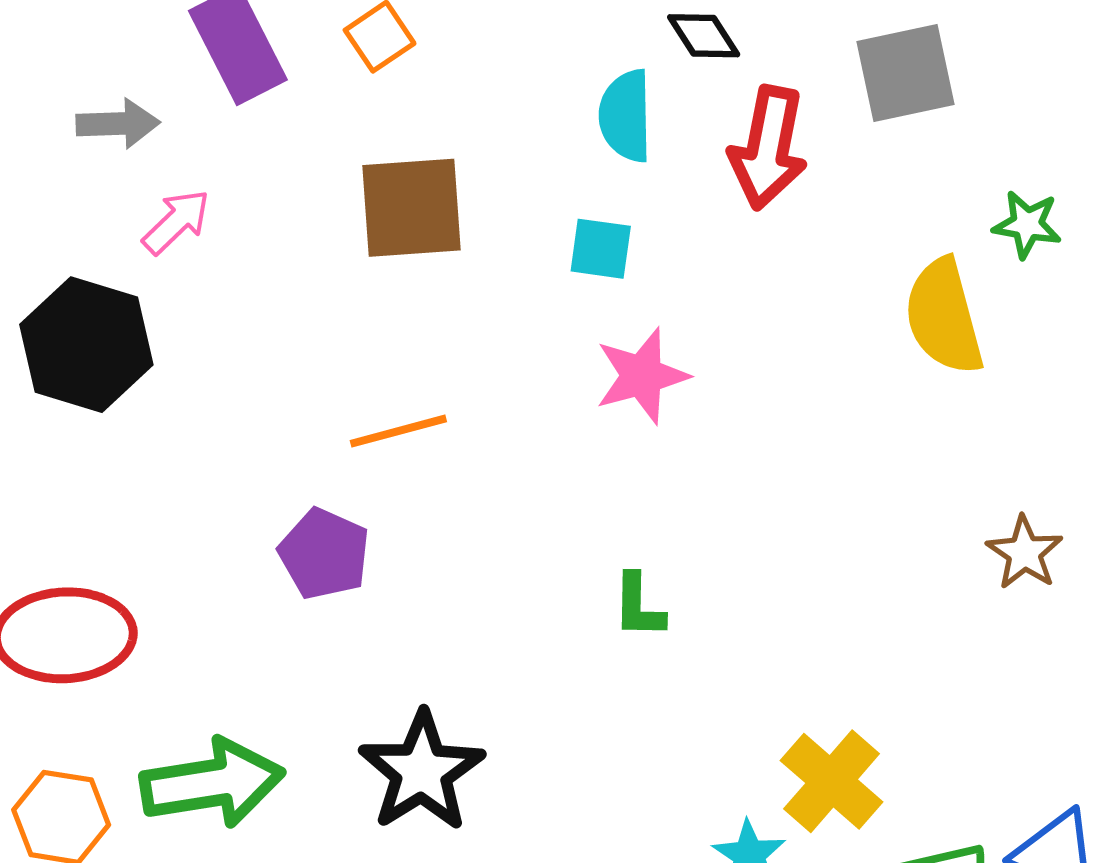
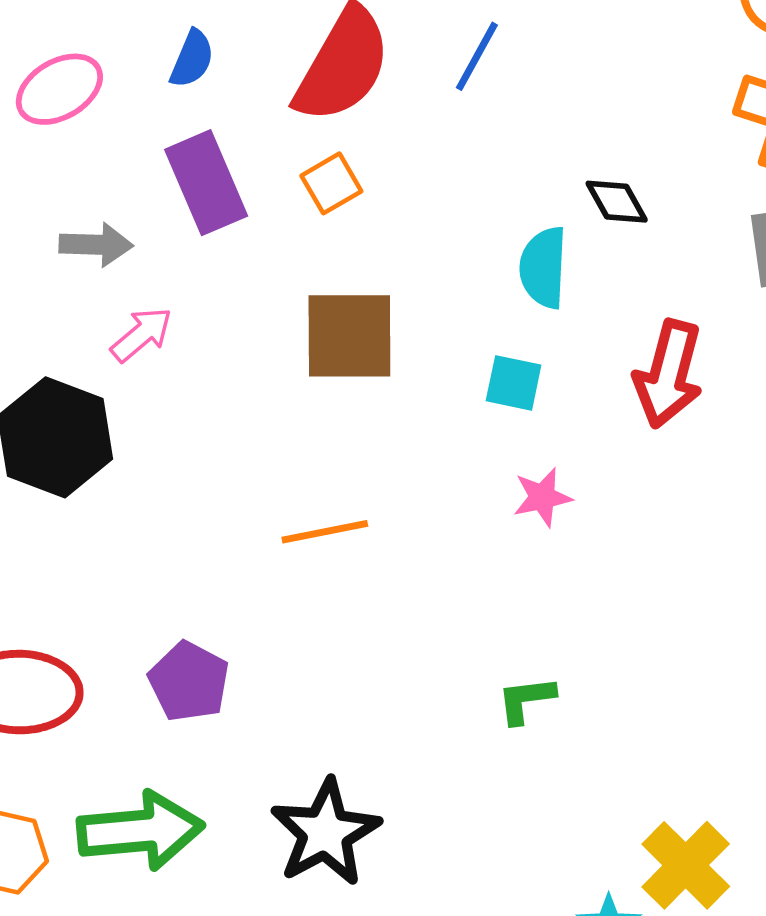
red arrow: (768, 148) -> (668, 374), moved
pink star: (642, 376) -> (542, 497), size x0.7
purple pentagon: (324, 554) -> (189, 682), moved
green L-shape: (638, 606) -> (526, 700), turned 78

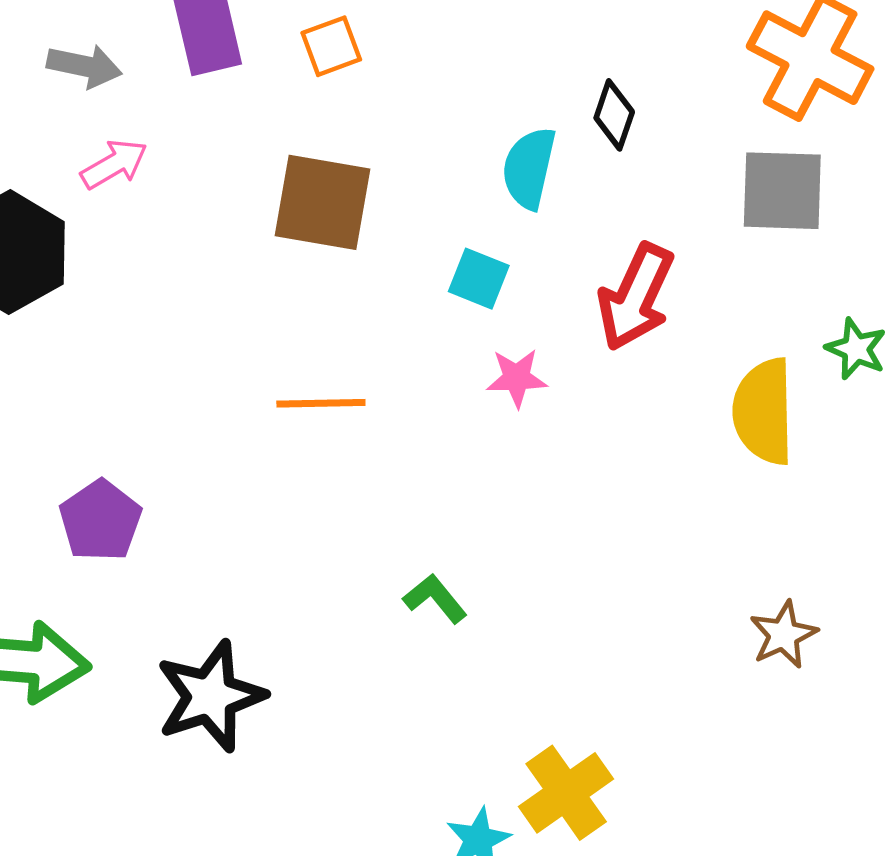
black diamond: (617, 202) -> (614, 115), turned 38
pink star: (542, 497) -> (517, 378), moved
orange line: (325, 532) -> (321, 403), moved
green L-shape: (526, 700) -> (435, 599), turned 48

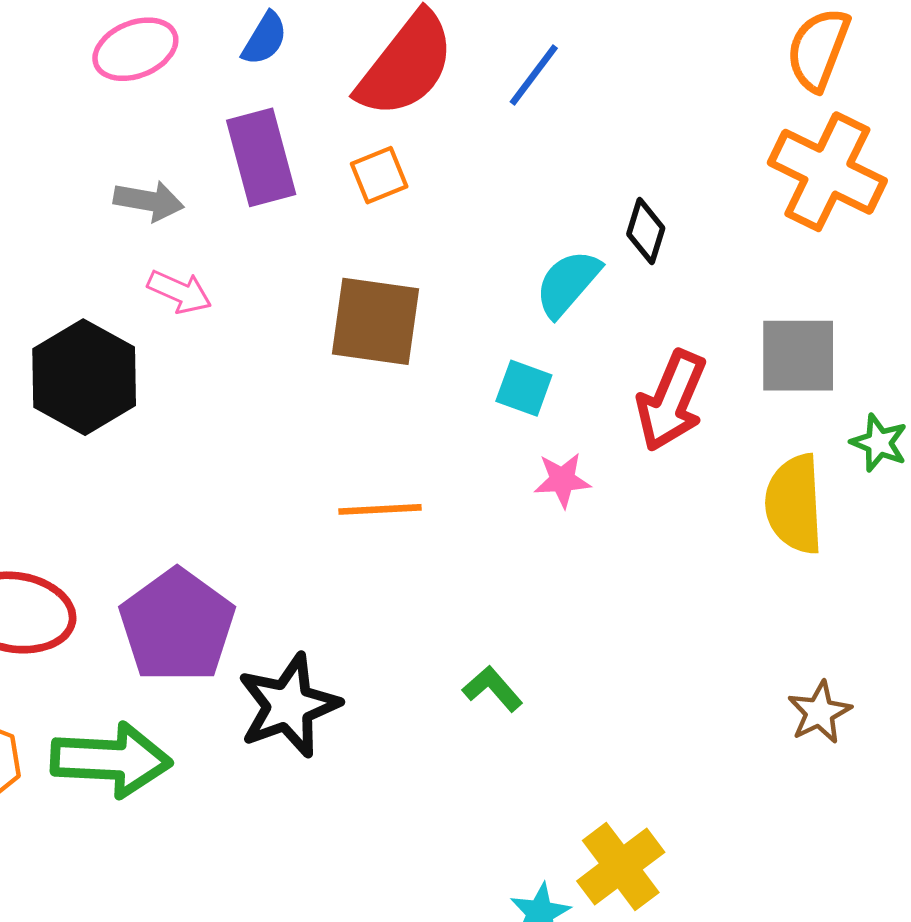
pink arrow: (114, 164) -> (180, 292), turned 56
cyan semicircle: (529, 168) -> (568, 283), turned 30
gray square: (782, 191) -> (798, 356), moved
purple pentagon: (100, 521) -> (177, 626), size x1.5
black star: (210, 696) -> (289, 706), moved

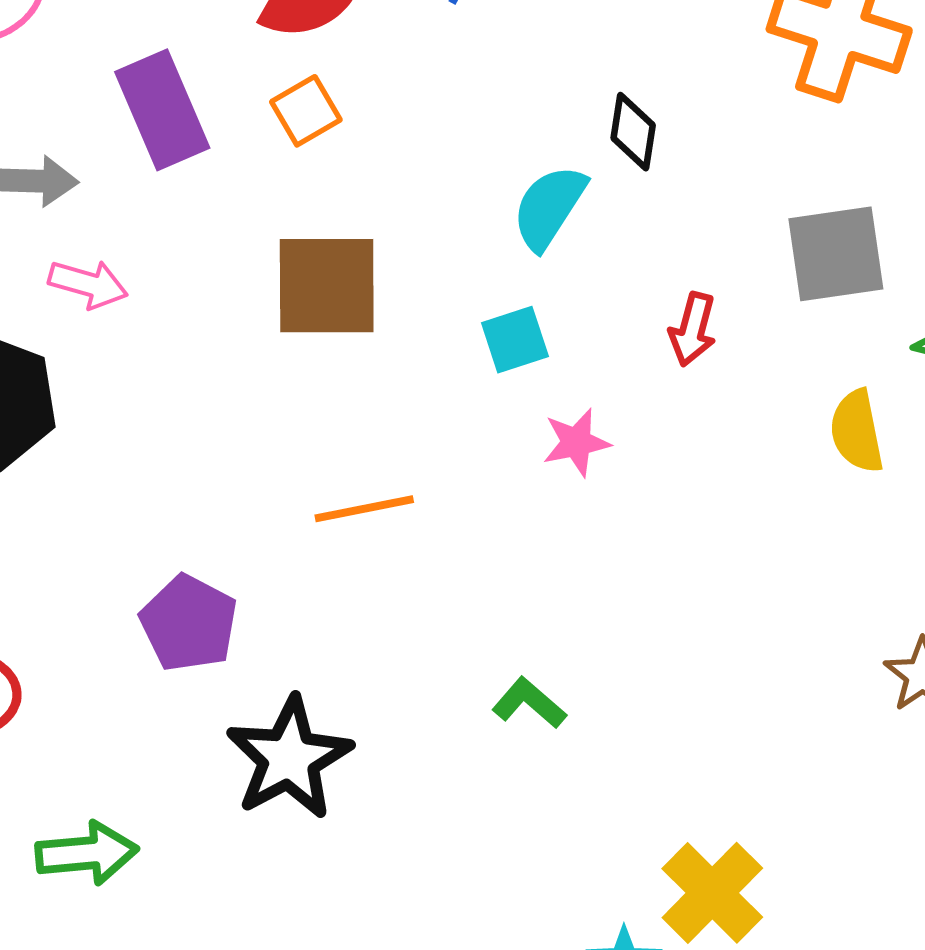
cyan square: (524, 388) -> (515, 340), turned -30
red arrow: (671, 401) -> (693, 329), size x0.6
yellow semicircle: (794, 504) -> (857, 431), size x0.7
purple pentagon: (177, 626) -> (189, 623), moved, size x0.7
green arrow: (111, 760) -> (87, 853), size x0.7

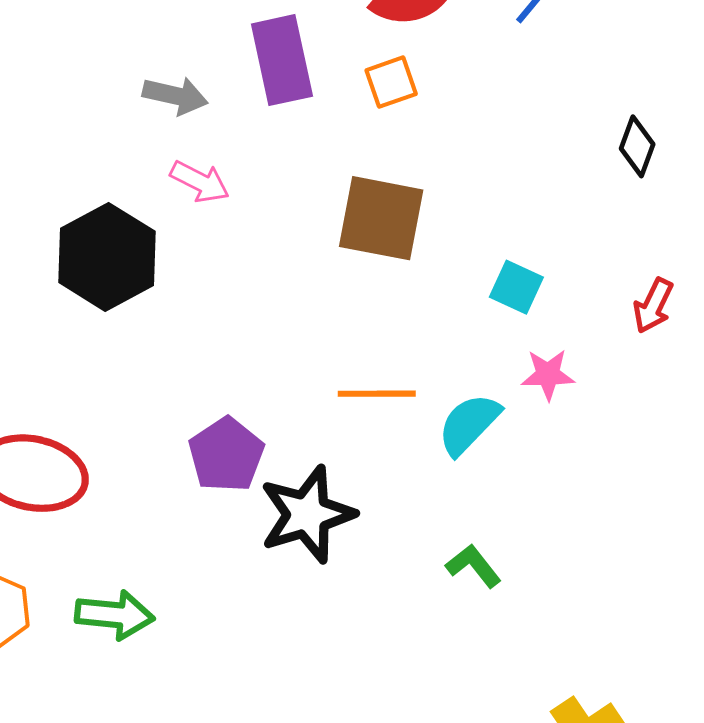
cyan semicircle: (549, 207) -> (469, 424), moved
cyan square: (515, 340) -> (516, 287), turned 32
black star: (289, 758) -> (307, 514), moved

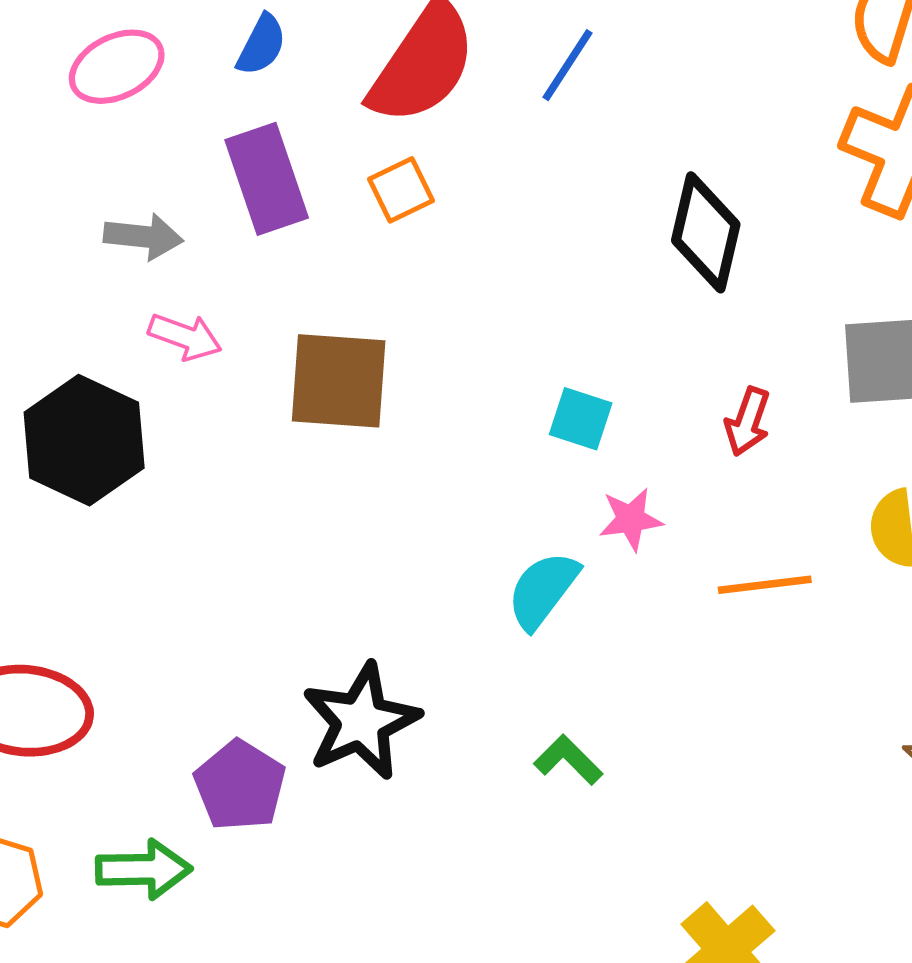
black diamond: (637, 146) -> (706, 232), size x1.6
brown square: (381, 218) -> (339, 381), moved
orange line: (377, 394) -> (765, 585), moved
purple pentagon: (226, 455) -> (240, 785), moved

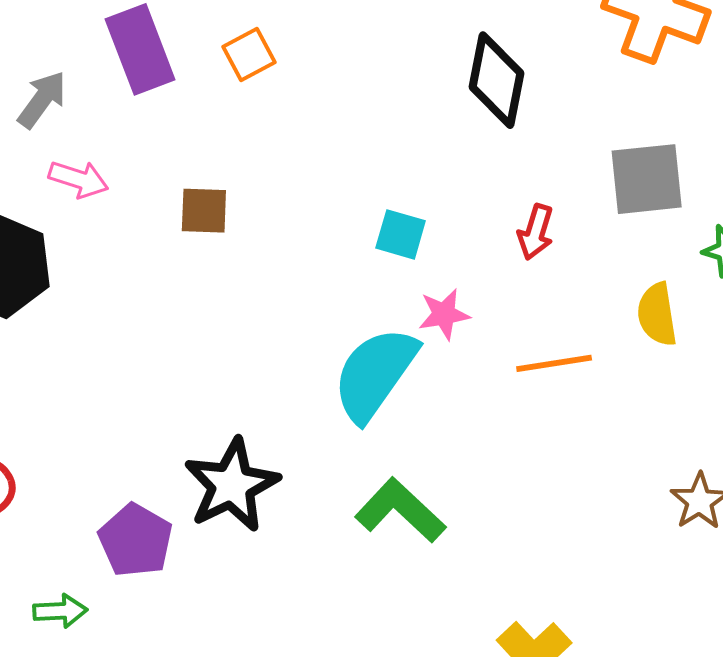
gray arrow: (143, 237) -> (42, 99), turned -58
brown square: (339, 381) -> (204, 211), size x0.6
cyan semicircle: (543, 590) -> (375, 374), size x1.5
green L-shape: (568, 760) -> (400, 510), size x1.6
green arrow: (144, 869) -> (60, 611), size x0.7

